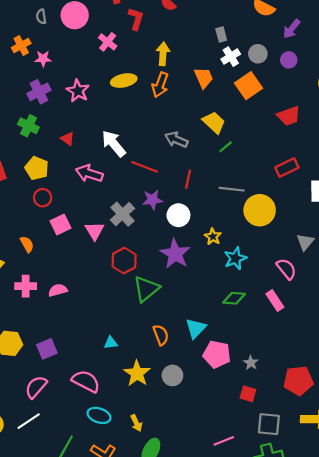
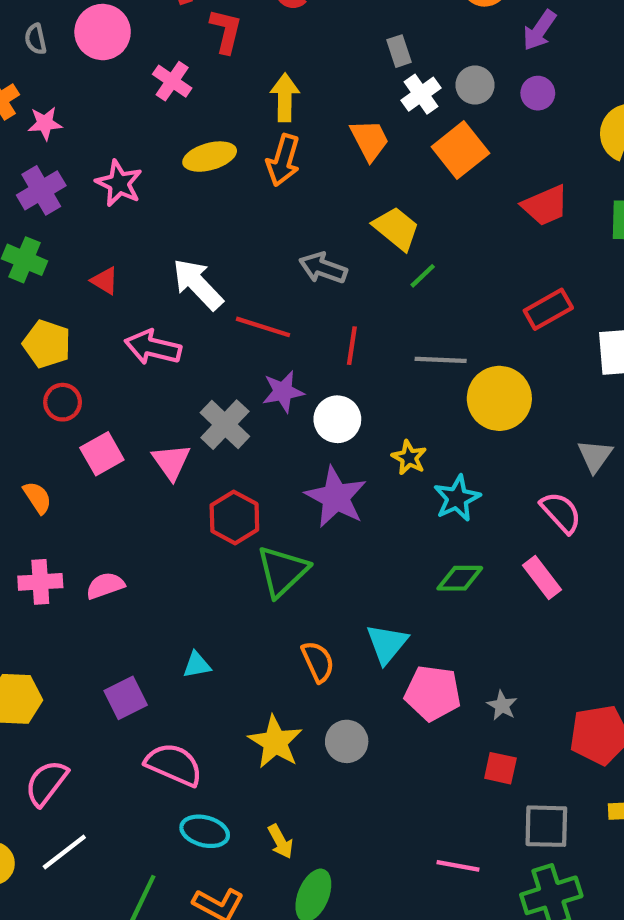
cyan triangle: (111, 343) -> (197, 665), moved
purple square: (47, 349) -> (126, 698), moved
pink semicircle: (36, 387) -> (46, 783), moved
pink line: (224, 441) -> (458, 866), turned 36

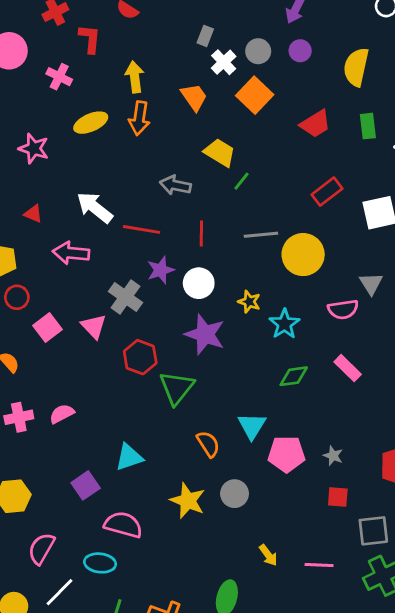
gray rectangle: (399, 51) -> (205, 36), turned 48
pink semicircle: (561, 512) -> (343, 309), moved, turned 132
cyan triangle: (197, 665) -> (129, 457), size x1.5
cyan ellipse: (205, 831) -> (100, 563), moved
yellow arrow: (280, 841) -> (268, 555), moved

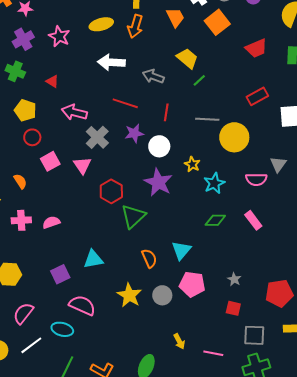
white arrow: (95, 207) -> (111, 62), moved, turned -44
gray cross: (125, 297) -> (97, 137), moved
pink pentagon: (287, 454) -> (192, 284), moved

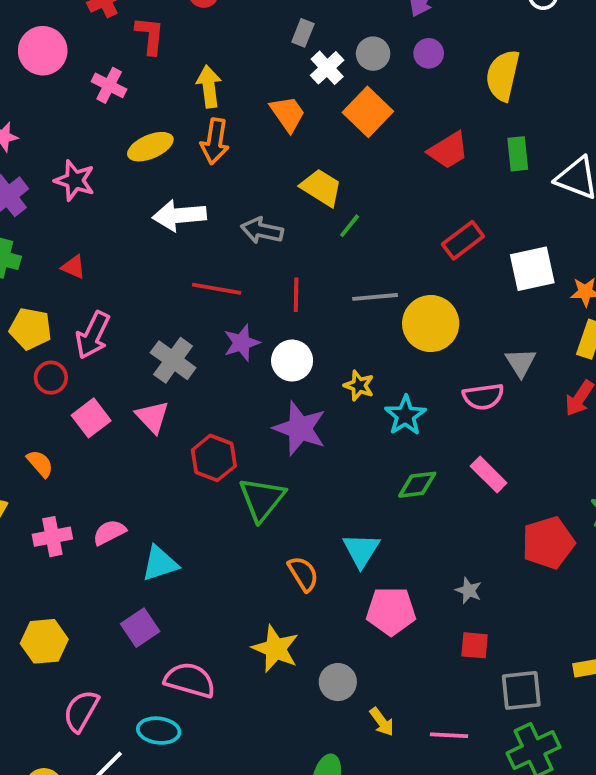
pink arrow: (74, 112) -> (93, 335), moved, turned -70
cyan triangle: (93, 259) -> (160, 563), moved
red pentagon: (279, 293) -> (548, 543), moved
gray circle: (162, 295) -> (338, 682), moved

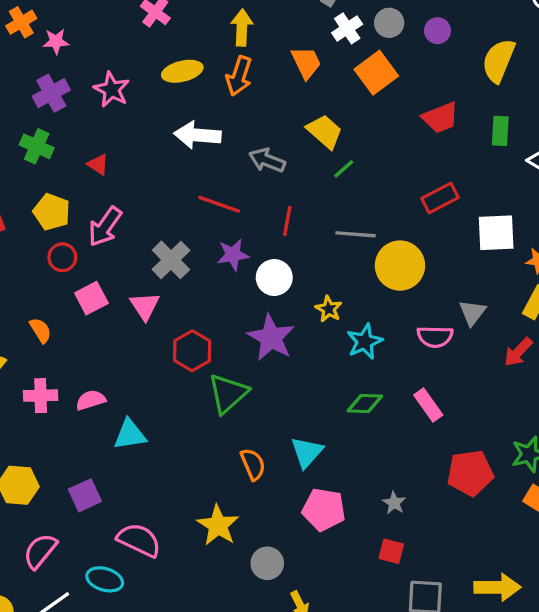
purple square: (140, 628) -> (85, 495), moved

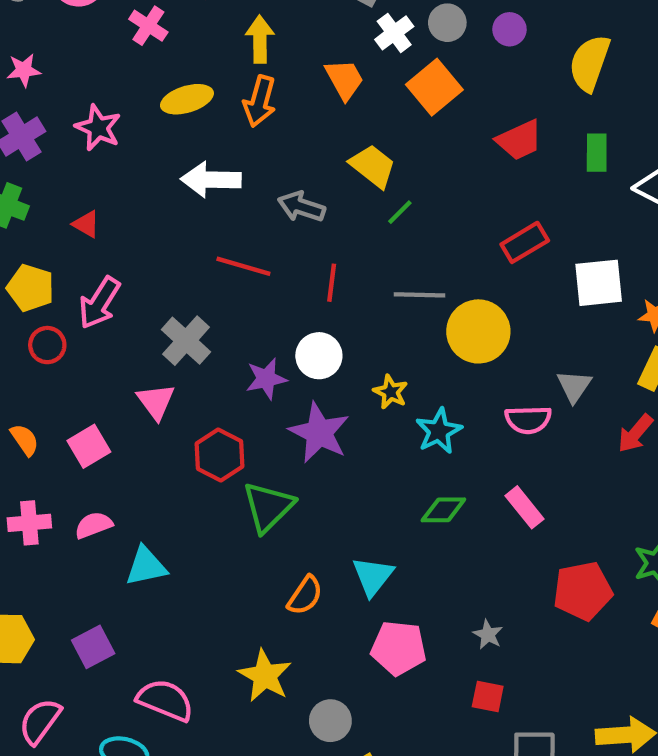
purple star: (233, 255) -> (266, 379), moved
pink square: (91, 298) -> (89, 446), moved
orange semicircle: (253, 464) -> (305, 595), turned 60

